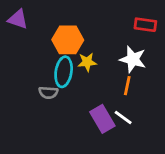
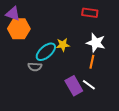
red rectangle: (145, 25) -> (90, 13), moved
orange hexagon: (68, 40) -> (19, 29), moved
cyan ellipse: (64, 72) -> (46, 52), turned 40

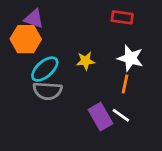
purple triangle: (13, 14) -> (34, 19), moved
cyan ellipse: (46, 52) -> (45, 69), moved
gray semicircle: (35, 67) -> (47, 91), size x1.5

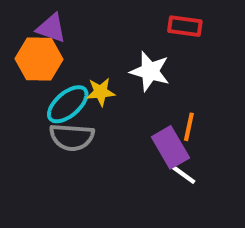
white star: (130, 58) -> (150, 71), moved
yellow star: (86, 61) -> (101, 92), moved
purple rectangle: (100, 117) -> (170, 147), moved

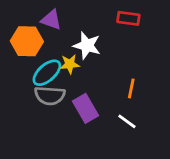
purple triangle: (51, 28) -> (51, 20), moved
white star: (150, 71) -> (87, 46), moved
purple rectangle: (170, 147) -> (85, 108), moved

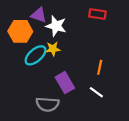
white star: (87, 46) -> (56, 26), moved
gray semicircle: (50, 96) -> (47, 104), moved

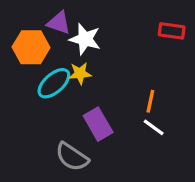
red rectangle: (97, 14) -> (172, 31), moved
white line: (96, 92) -> (154, 127), moved
gray semicircle: (47, 104) -> (72, 157), turned 30

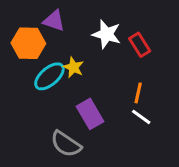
red rectangle: (172, 31) -> (140, 45), moved, turned 50
white star: (85, 39) -> (107, 34), moved
yellow star: (80, 73) -> (73, 67), turned 30

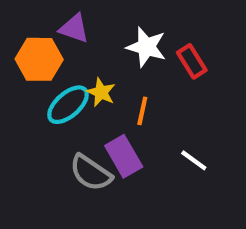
orange line: (138, 93) -> (142, 111), moved
gray semicircle: (66, 144) -> (91, 173), moved

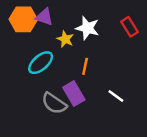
orange hexagon: (39, 59) -> (23, 19), moved
red rectangle: (192, 61) -> (129, 27), moved
yellow star: (101, 92) -> (65, 39), moved

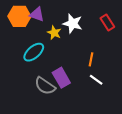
orange line: (85, 66) -> (91, 59), moved

